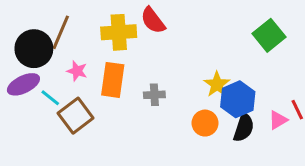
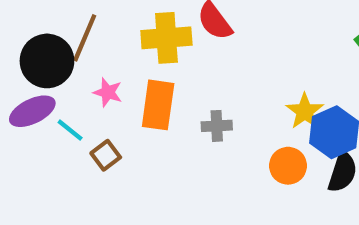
brown square: (76, 116) -> (106, 155), size x0.6

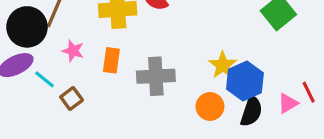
orange rectangle: (158, 105) -> (111, 60), size x0.7
gray cross: (217, 126) -> (156, 76), size x1.6

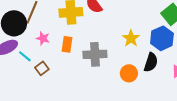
yellow star: (223, 65) -> (131, 38), moved
blue hexagon: (245, 81) -> (162, 38), moved
black semicircle: (251, 111) -> (151, 62), moved

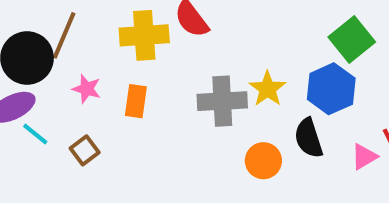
gray cross: (95, 54) -> (222, 101), moved
cyan line: (25, 56) -> (35, 134), moved
black semicircle: (151, 62) -> (309, 138), turned 144

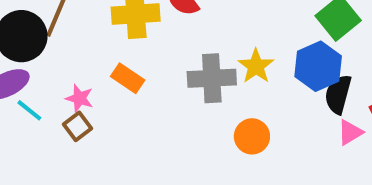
pink star: (87, 89) -> (79, 98), moved
orange rectangle: (136, 101) -> (128, 78), turned -64
black semicircle: (309, 138) -> (338, 94), moved, turned 33

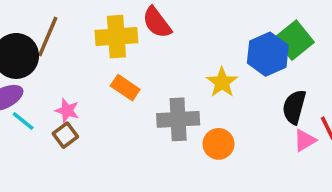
blue hexagon: (318, 66) -> (268, 54), moved
orange rectangle: (128, 78) -> (125, 88), moved
gray cross: (212, 78) -> (178, 119), moved

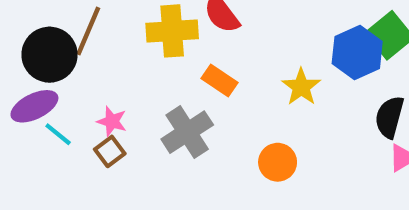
orange rectangle: (125, 88) -> (219, 80), moved
gray cross: (178, 119) -> (187, 132), moved, turned -30
orange circle: (218, 144) -> (278, 162), moved

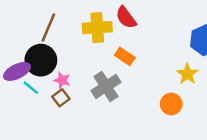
black circle: (49, 55) -> (41, 60), moved
yellow star: (301, 87) -> (187, 74), moved
orange circle: (278, 162) -> (171, 104), moved

